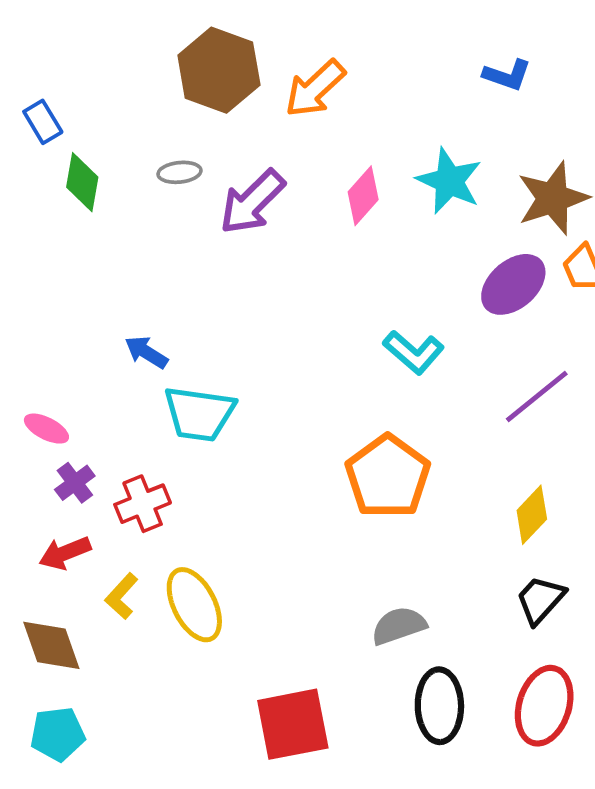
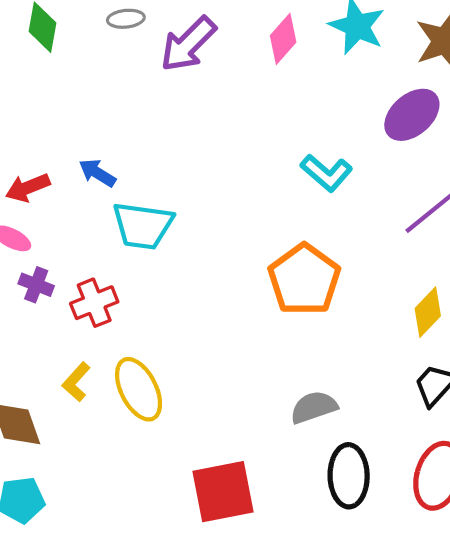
purple cross: (75, 483) -> (36, 285), turned -32
red arrow: (65, 553) -> (28, 188), moved

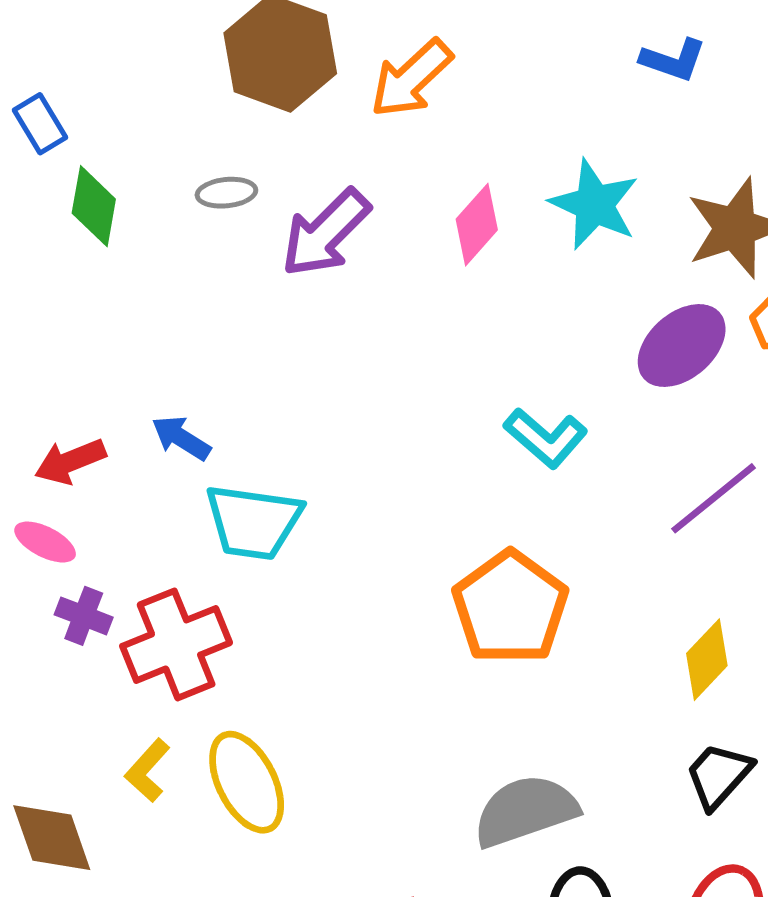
red cross: (94, 303) -> (176, 644), size x1.4
gray semicircle: (314, 407) -> (525, 811), size x1.4

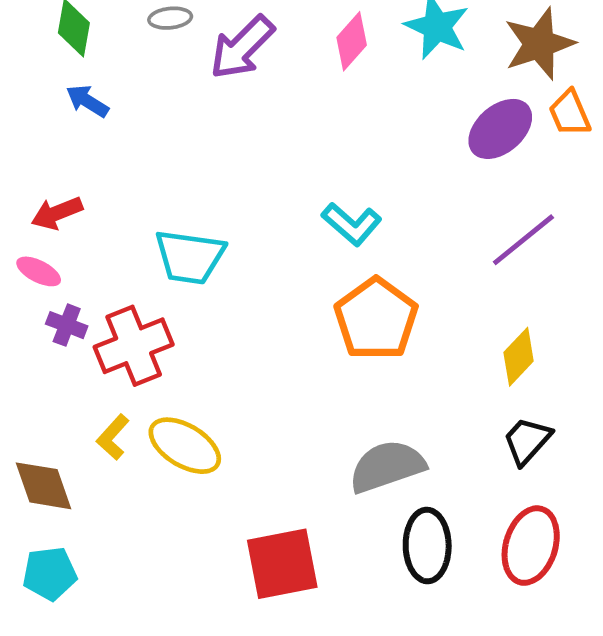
blue arrow: (181, 438) -> (87, 101), moved
cyan L-shape: (546, 438) -> (352, 224), moved
yellow ellipse: (247, 782) -> (185, 446), turned -32

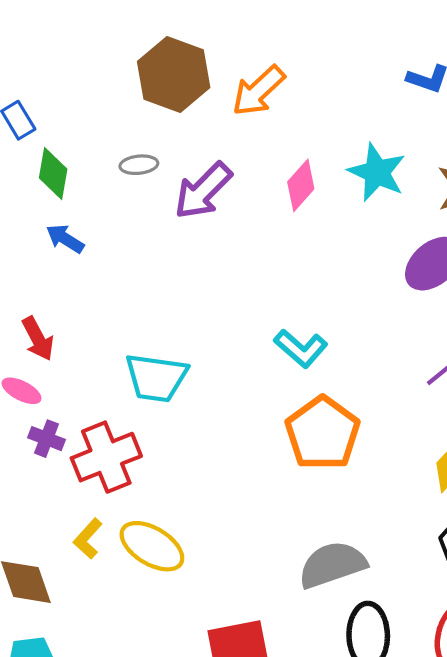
red arrow: (57, 213) -> (38, 339), turned -96

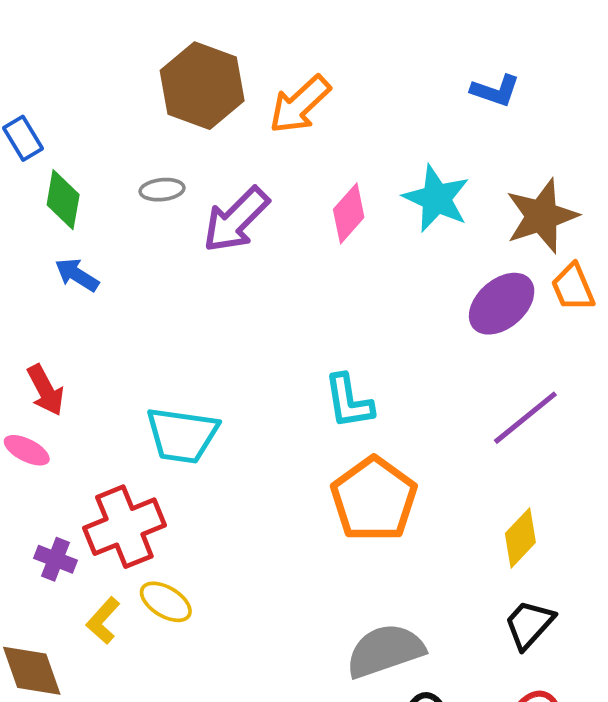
cyan L-shape: (301, 348) -> (349, 401), turned 40
purple cross: (47, 439) -> (56, 559), moved
yellow ellipse: (152, 546) -> (166, 602), moved, size x0.7

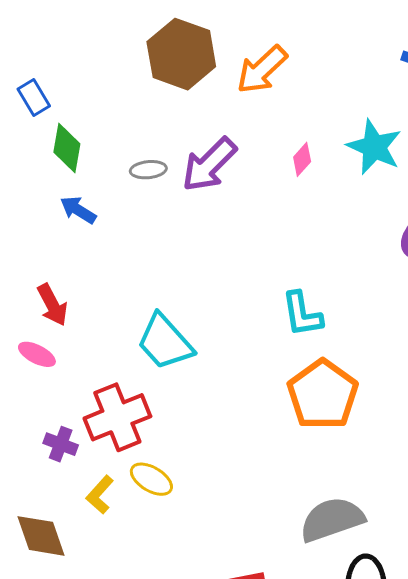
gray ellipse: (162, 190) -> (148, 170), moved
pink diamond: (349, 213) -> (302, 159), size x0.7
cyan trapezoid: (182, 435) -> (165, 342), turned 40

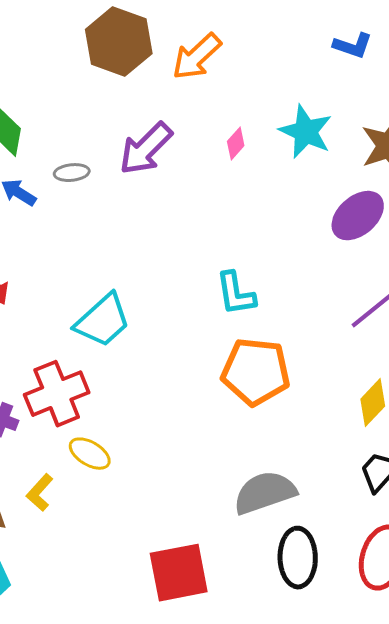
gray ellipse: (148, 170) -> (72, 173), moved
cyan trapezoid: (165, 342) -> (103, 321), turned -90
orange pentagon: (323, 395) -> (256, 372), turned -30
yellow L-shape: (100, 495) -> (40, 493), moved

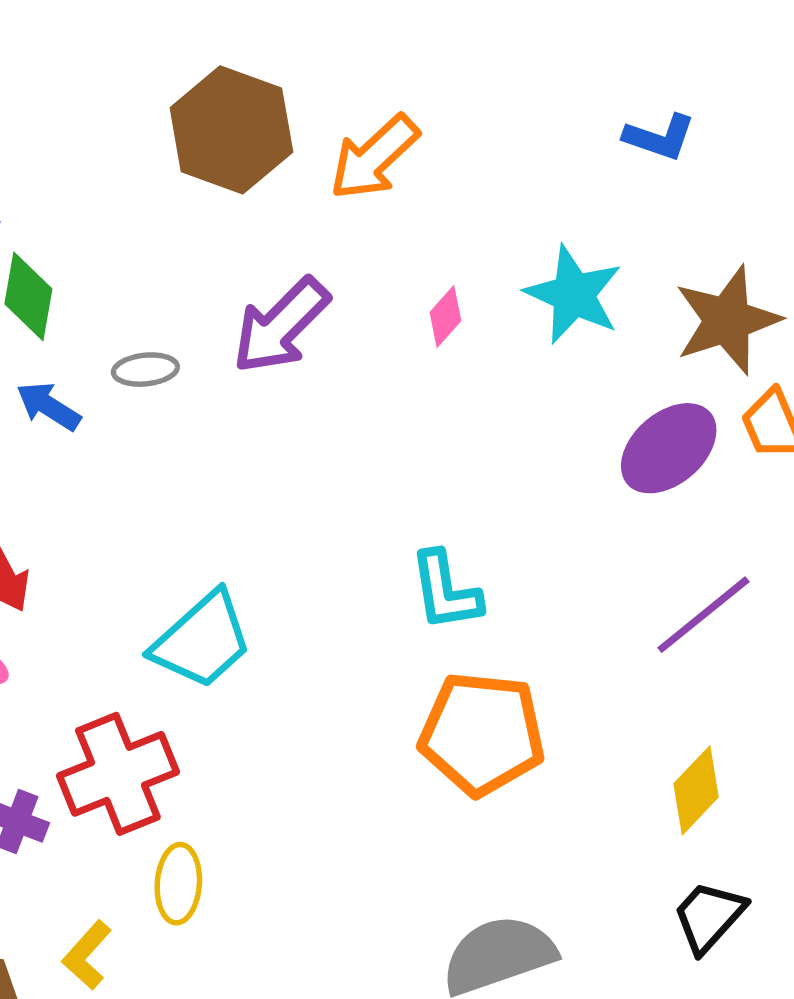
yellow ellipse: (90, 454) -> (178, 884), turned 63

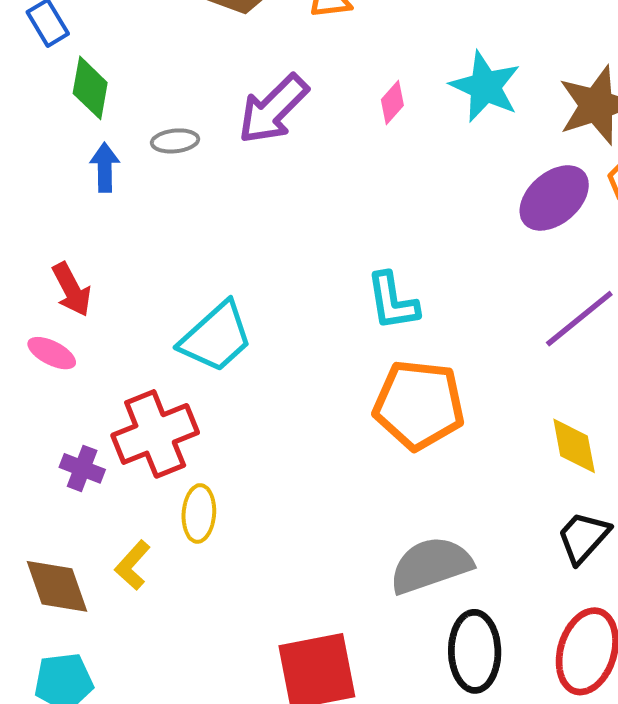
blue arrow: (48, 406) -> (105, 167), turned 57
yellow diamond: (696, 790) -> (574, 446), turned -54

